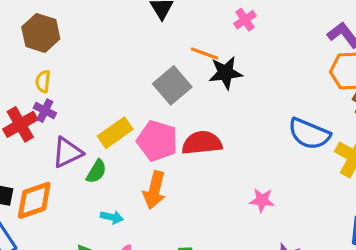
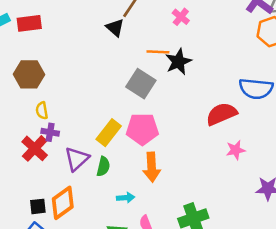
red semicircle: (202, 143) -> (221, 114), moved

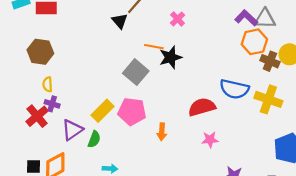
orange arrow: (152, 167) -> (162, 132), moved, size x0.7

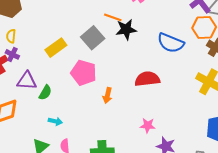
blue semicircle: (234, 89) -> (171, 43), moved
yellow rectangle: (103, 111) -> (56, 48), moved
purple triangle: (72, 130) -> (27, 81), turned 30
pink star: (210, 140) -> (148, 125), moved

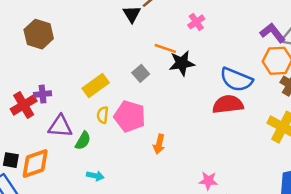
yellow semicircle: (11, 36) -> (103, 115), moved
gray square: (93, 38) -> (141, 73), size x0.6
purple cross: (12, 54) -> (43, 94), turned -32
red semicircle: (147, 79) -> (228, 104), moved

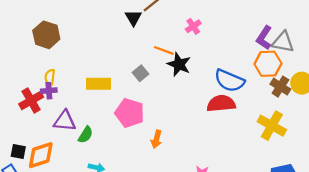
purple L-shape: (273, 33) -> (264, 38), turned -110
black star: (182, 63) -> (179, 64), turned 30
yellow rectangle: (96, 86) -> (98, 84), turned 35
yellow semicircle: (103, 115) -> (50, 77), moved

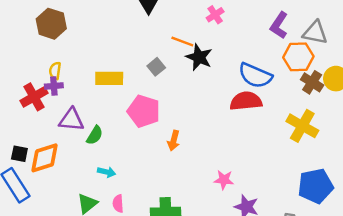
purple L-shape: (264, 38) -> (279, 25), moved

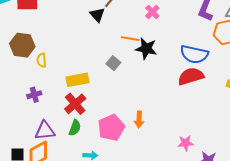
yellow semicircle: (55, 71) -> (42, 60), moved
red cross: (34, 97) -> (75, 104), moved
pink pentagon: (144, 111) -> (111, 128), moved, turned -30
purple triangle: (71, 120) -> (45, 131), moved

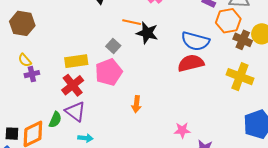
yellow semicircle: (42, 60) -> (25, 60), moved, turned -40
green semicircle: (75, 128) -> (55, 120), moved
pink pentagon: (111, 128) -> (109, 72), moved
purple triangle: (45, 131) -> (75, 112), moved, turned 40

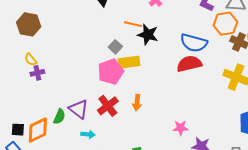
yellow rectangle: (76, 61) -> (129, 62), moved
red cross: (73, 85) -> (108, 106), moved

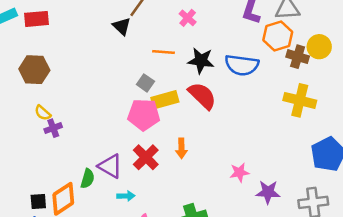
black star: (148, 35) -> (201, 61), moved
red semicircle: (189, 64) -> (202, 96), moved, turned 65
pink pentagon: (111, 72) -> (144, 115), turned 30

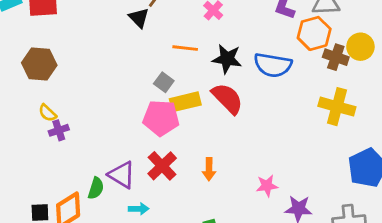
orange arrow: (181, 148) -> (209, 169), moved

